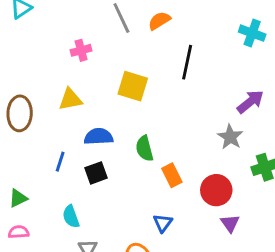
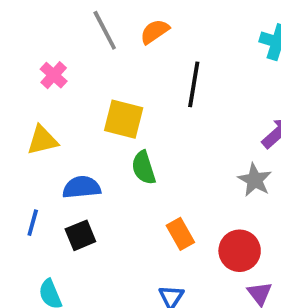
pink cross: (81, 50) -> (54, 75), turned -30
green semicircle: (145, 149) -> (144, 168), moved

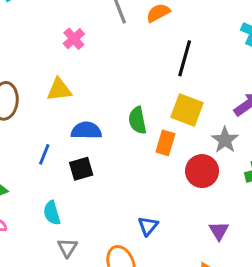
yellow square: (124, 119) -> (187, 110), moved
orange rectangle: (180, 234) -> (165, 143), moved, turned 40
red circle: (240, 251) -> (202, 171), moved

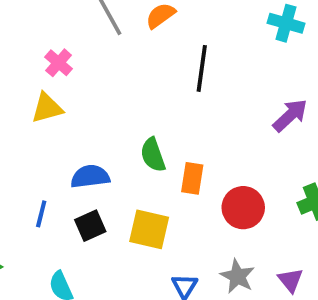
yellow triangle: (59, 90) -> (47, 108), moved
yellow square: (187, 110) -> (149, 229), moved
gray star: (225, 140) -> (237, 276), moved
purple triangle: (219, 231) -> (290, 280), moved

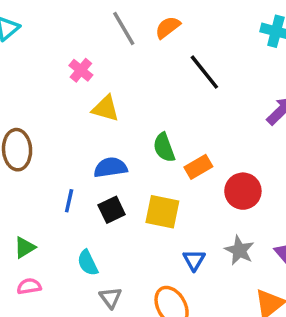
black line: (202, 68) -> (204, 72), turned -45
yellow triangle: (47, 108) -> (106, 108), moved, turned 32
orange rectangle: (192, 178) -> (198, 167), turned 52

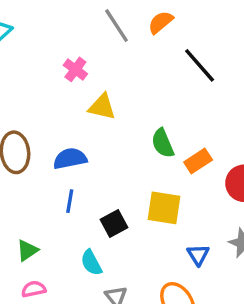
blue semicircle: (110, 167) -> (70, 159), moved
black square: (112, 210) -> (114, 223), moved

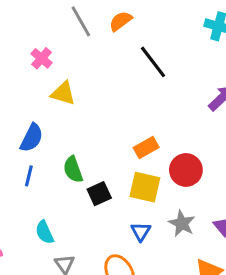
green semicircle: (163, 143) -> (73, 169), moved
blue semicircle: (70, 159) -> (32, 138), turned 124
yellow square: (164, 208) -> (145, 187), moved
black square: (114, 223) -> (99, 194), moved

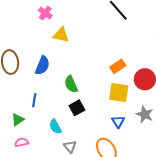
blue line: (29, 176) -> (34, 100), moved
black square: (99, 194) -> (77, 108), moved

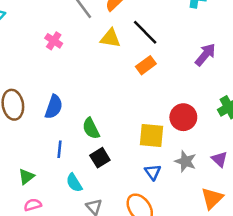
yellow triangle: (61, 35) -> (110, 38), moved
orange rectangle: (118, 66) -> (146, 65), moved
blue line: (34, 100) -> (59, 149), moved

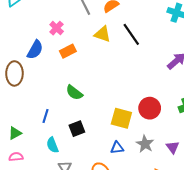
orange rectangle: (146, 65) -> (68, 51), moved
blue semicircle: (54, 107) -> (35, 50), moved
green semicircle: (91, 128) -> (74, 93), moved, turned -36
blue triangle: (153, 172) -> (117, 148), turned 48

